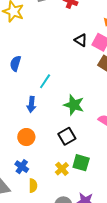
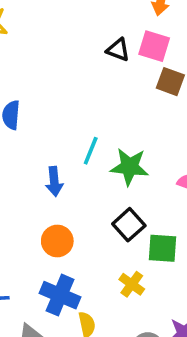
cyan line: (45, 81) -> (91, 151), moved
green square: (81, 163) -> (163, 248), moved
blue cross: (22, 167) -> (60, 295), size x1.5

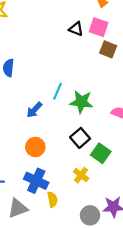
blue arrow: (54, 181) -> (34, 110), turned 48
green square: (163, 248) -> (101, 153), turned 30

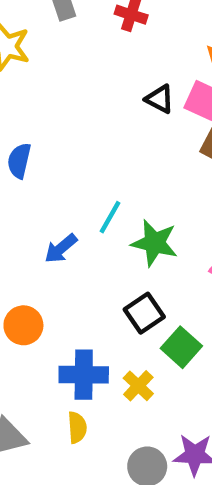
orange circle: (35, 147) -> (23, 325), moved
blue cross: (36, 181) -> (84, 375), moved, turned -30

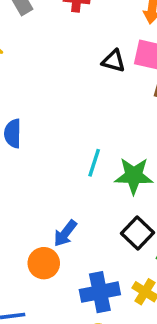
blue arrow: (61, 249) -> (65, 233), moved

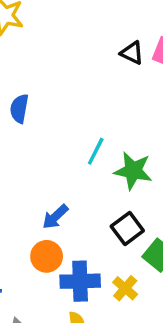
orange circle: (44, 263) -> (47, 256), moved

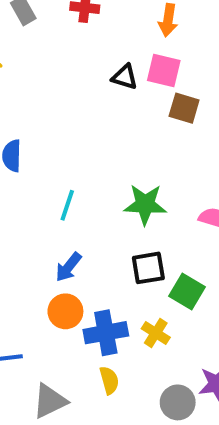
cyan line: (96, 151) -> (67, 205), moved
black square: (127, 229) -> (148, 268), turned 36

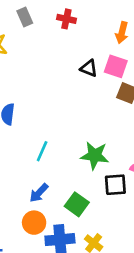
black square: (148, 268) -> (115, 185), moved
green square: (187, 292) -> (77, 204), moved

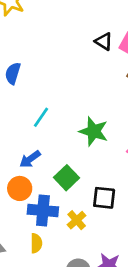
black square: (115, 185) -> (104, 198), moved

